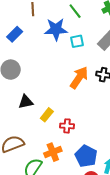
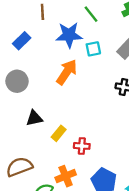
orange arrow: (79, 78) -> (67, 72), moved

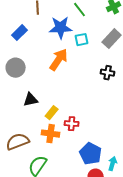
orange cross: (66, 176) -> (51, 134), moved, turned 30

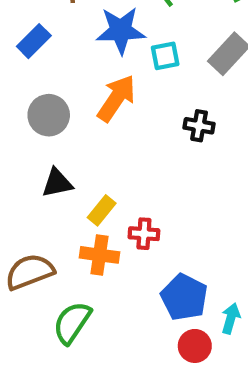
gray circle: (16, 68) -> (49, 115), moved
black cross: (108, 73) -> (199, 126), moved

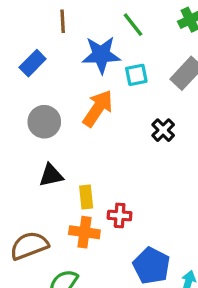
black cross: (199, 126) -> (163, 130), turned 35
yellow rectangle: (102, 210) -> (86, 197), turned -45

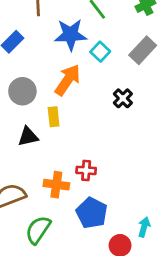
cyan square: (136, 75) -> (100, 52), turned -36
yellow rectangle: (86, 197) -> (54, 117), moved
blue pentagon: (151, 266) -> (92, 213), moved

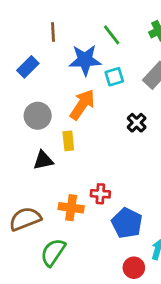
cyan square: (100, 52) -> (114, 77), turned 30
blue pentagon: (92, 213) -> (127, 223), moved

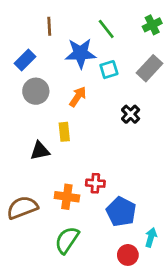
orange arrow: (82, 105) -> (78, 97), size x0.7
gray circle: (38, 116) -> (36, 91), moved
green semicircle: (53, 252) -> (67, 240), moved

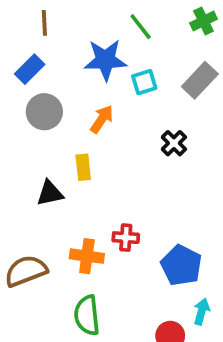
brown line: (49, 26) -> (44, 23), moved
blue pentagon: (121, 212) -> (181, 265), moved
green semicircle: (67, 240) -> (87, 315), turned -40

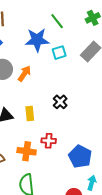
orange arrow: (102, 119) -> (24, 74), moved
black cross: (174, 143) -> (60, 102), moved
yellow rectangle: (83, 167) -> (30, 113), moved

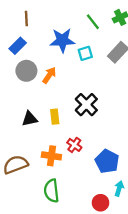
green line: (57, 21) -> (93, 22), moved
black cross: (60, 102) -> (86, 105), size x1.5
red cross: (49, 141) -> (74, 145), turned 32

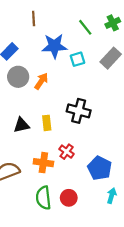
brown line: (26, 18) -> (34, 18), moved
black cross: (86, 105) -> (79, 111), turned -30
red circle: (101, 203) -> (69, 198), moved

